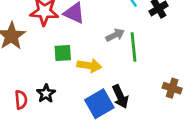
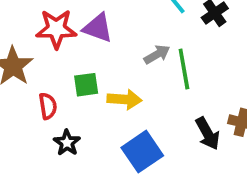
black arrow: (120, 97) -> (208, 133), moved
red semicircle: (21, 100) -> (48, 106), moved

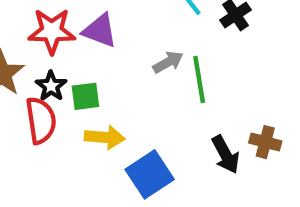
yellow arrow: (124, 99) -> (105, 137), moved
red semicircle: (48, 106) -> (41, 120), size x1.5
black star: (67, 143) -> (51, 86), moved

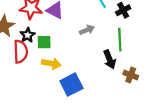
green line: (199, 80) -> (120, 40), moved
black arrow: (225, 154) -> (110, 59), moved

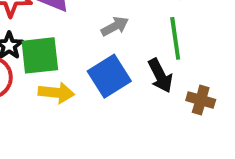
green square: (44, 42) -> (40, 55), size x1.5
blue square: (71, 85) -> (109, 76), moved

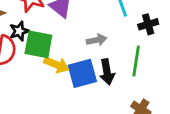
black arrow: (160, 76) -> (107, 72), moved
yellow arrow: (56, 93) -> (56, 65), moved

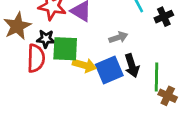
black star: (19, 31) -> (46, 39), turned 30
green line: (136, 61) -> (156, 77), moved

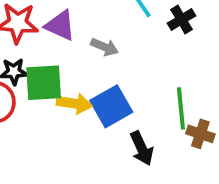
gray arrow: (118, 37) -> (105, 47), moved, turned 48
black arrow: (132, 66) -> (142, 148), moved

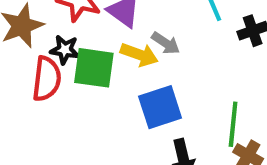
yellow arrow: (74, 103) -> (139, 55), moved

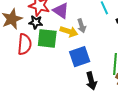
gray arrow: (166, 43) -> (82, 26), turned 40
black star: (65, 50) -> (36, 22), moved

